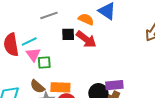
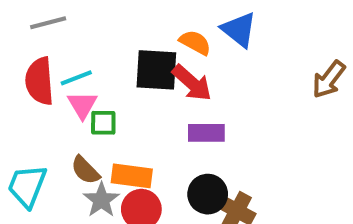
gray line: (49, 15) -> (48, 23), moved
black square: (68, 34) -> (156, 70), size x1.6
purple rectangle: (114, 85) -> (206, 133), moved

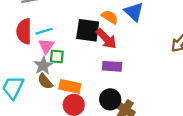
gray star: (101, 200) -> (43, 66), moved

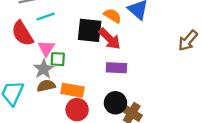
red semicircle: (24, 31) -> (22, 33), turned -30
cyan line: (44, 31) -> (46, 17), moved
brown semicircle: (45, 81) -> (46, 86), turned 119

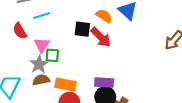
black square: (90, 30) -> (82, 29), size x0.7
red semicircle: (22, 33) -> (20, 31), size x0.7
purple rectangle: (116, 68) -> (104, 83), moved

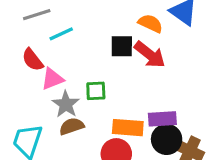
pink triangle: (42, 45) -> (52, 79), moved, turned 42
green square: (52, 55) -> (96, 91), moved
orange rectangle: (66, 85) -> (128, 128), moved

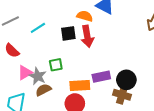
cyan line: (61, 34) -> (38, 28), moved
red arrow: (150, 55) -> (87, 36), turned 50
pink triangle: (52, 79) -> (25, 73), moved
black circle: (167, 139) -> (126, 80), moved

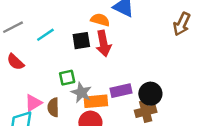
pink triangle: (25, 73) -> (33, 103), moved
gray star: (38, 76) -> (81, 93), moved
brown semicircle: (43, 90) -> (53, 107), turned -63
brown cross: (122, 95) -> (146, 111), turned -30

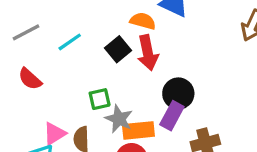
black square: (81, 41) -> (118, 49), turned -30
purple rectangle: (121, 91) -> (172, 116), turned -48
black circle: (150, 94) -> (178, 94), moved

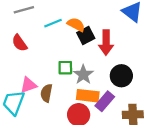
orange semicircle: (143, 21) -> (76, 25), moved
purple rectangle: (172, 116) -> (105, 101), moved
gray star: (119, 119) -> (83, 75), moved

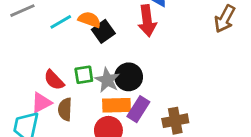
red semicircle: (19, 43) -> (54, 80), moved
red arrow: (106, 43) -> (147, 21), moved
black circle: (121, 76) -> (129, 77), moved

